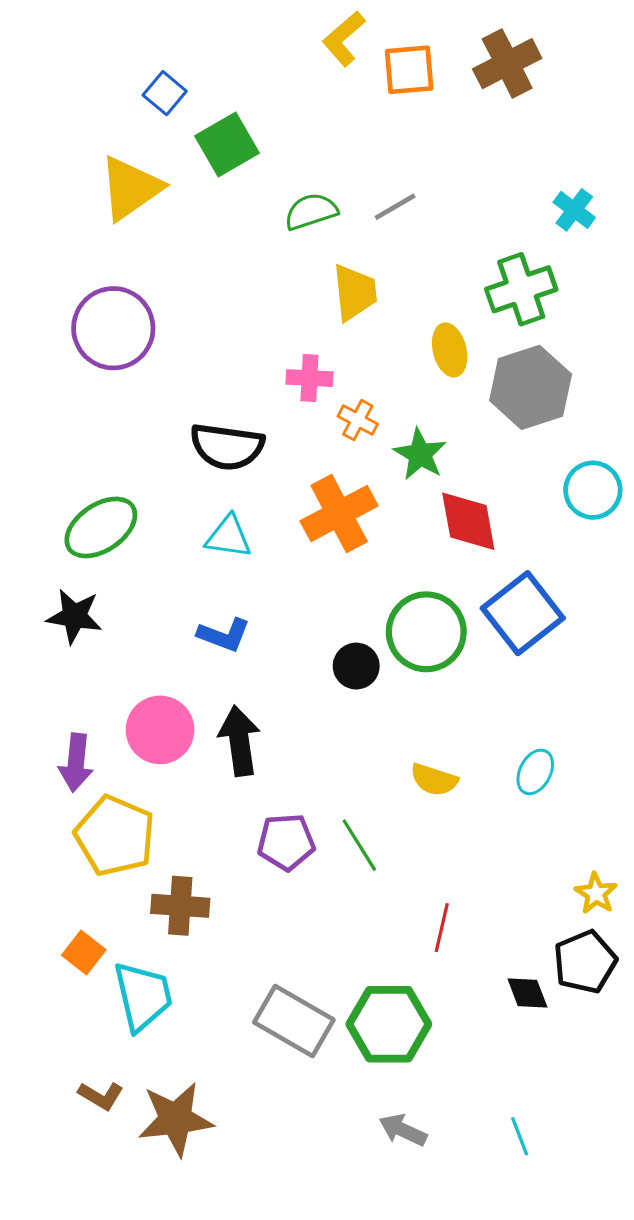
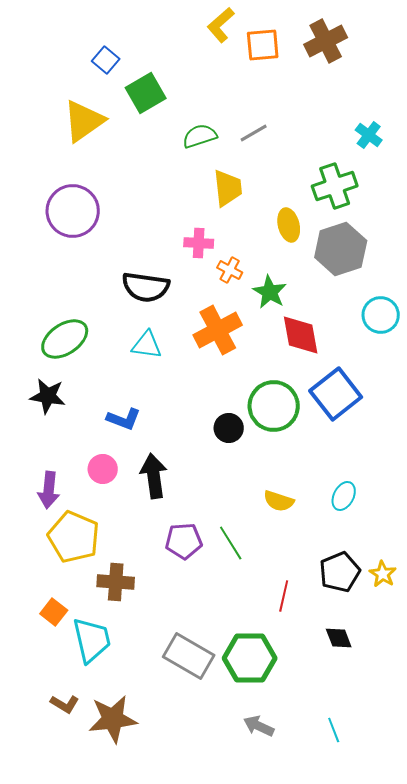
blue L-shape: (224, 635) -> (124, 419), moved
pink circle: (160, 730) -> (103, 469), size x0.7
black pentagon: (585, 962) -> (340, 572), moved

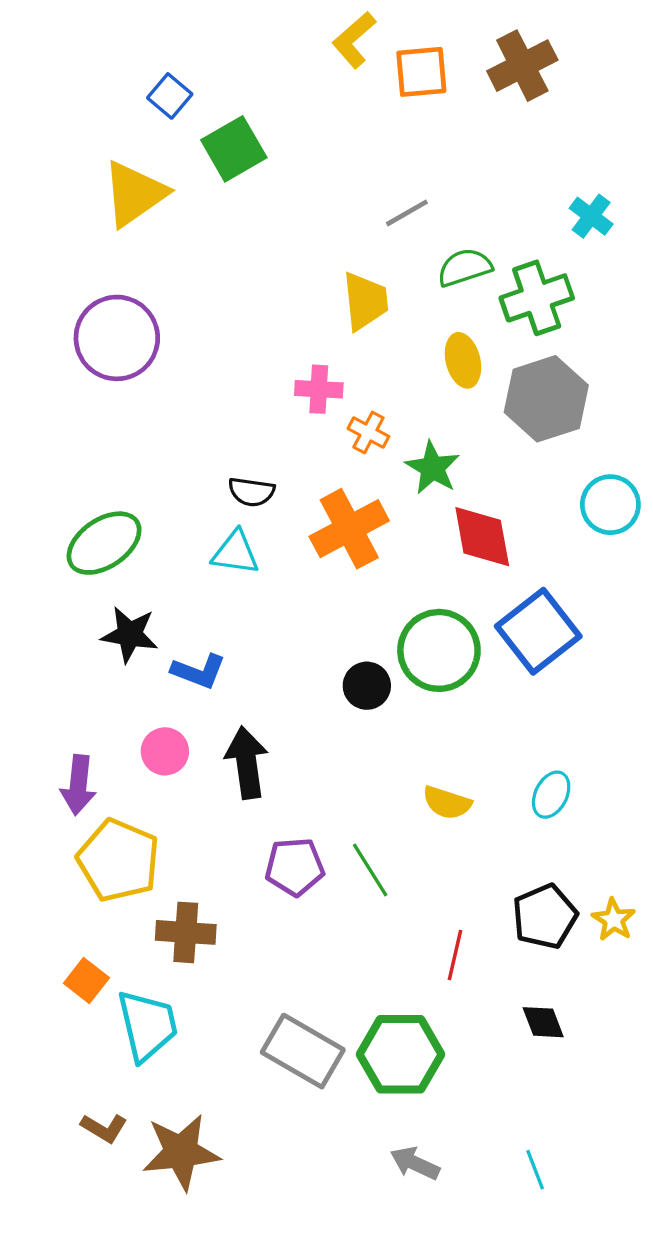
green semicircle: (200, 136) -> (465, 267), moved
black semicircle: (146, 287) -> (251, 492), moved, size x0.6
black star: (48, 396) -> (130, 634), moved

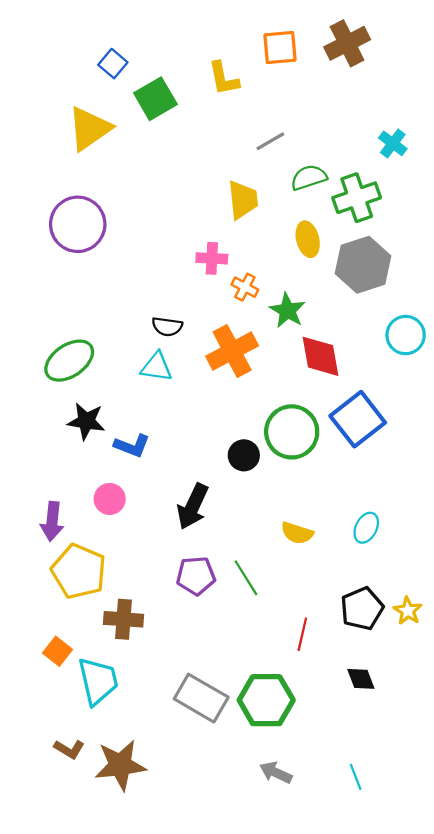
yellow L-shape: (354, 40) -> (224, 78), moved, turned -60
black arrow: (247, 763) -> (193, 506), moved, turned -147

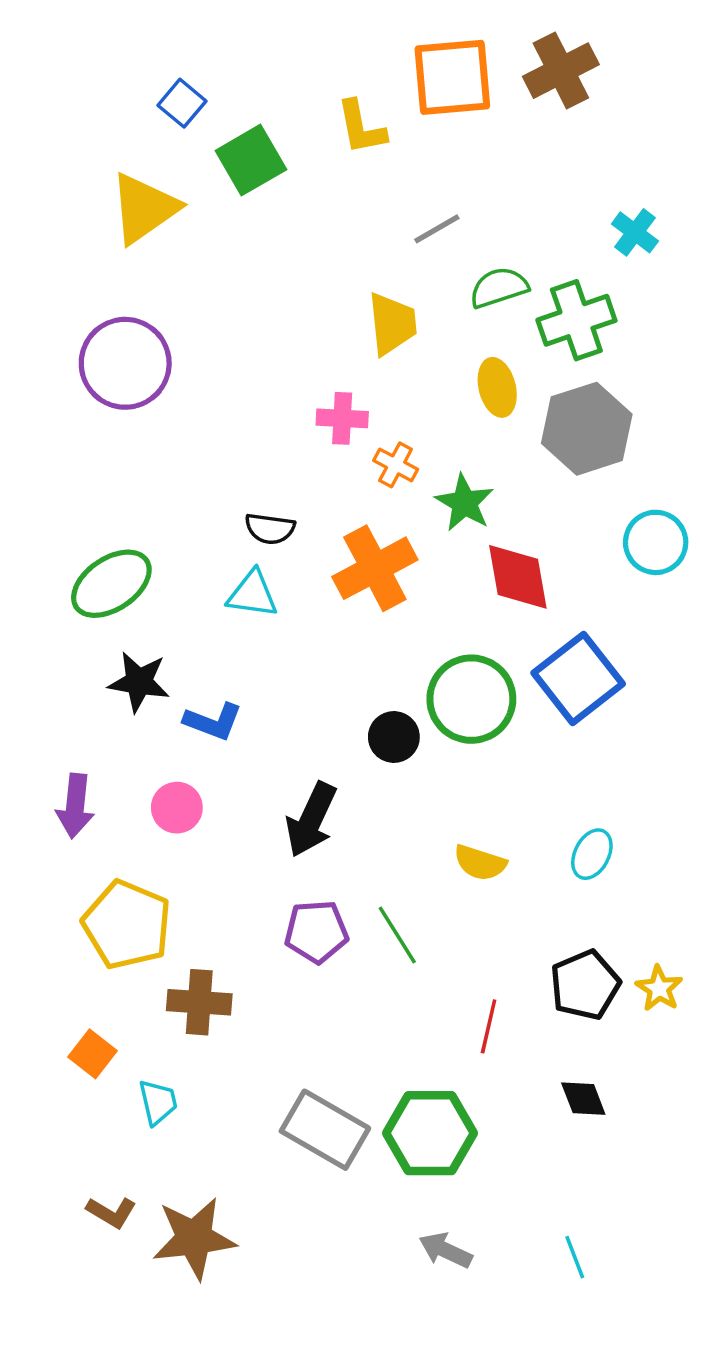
orange square: (280, 48) -> (452, 77), size x1.4
purple arrow: (52, 521) -> (75, 806), moved
cyan trapezoid: (98, 681) -> (158, 1102), size x0.6

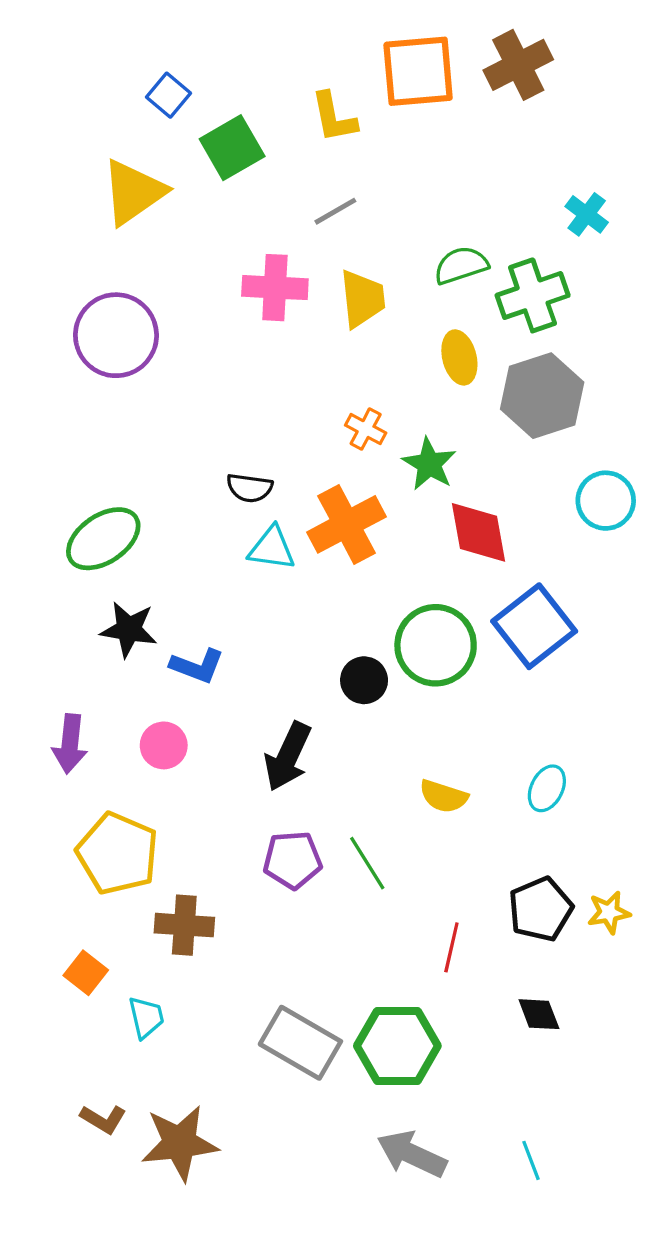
gray line: (437, 229) -> (335, 211), moved
pink cross: (342, 418) -> (275, 288), moved, size x1.4
cyan triangle: (253, 594) -> (272, 548), moved
yellow star: (659, 988) -> (609, 912), turned 30
gray arrow: (446, 1250) -> (412, 1154), size x1.4

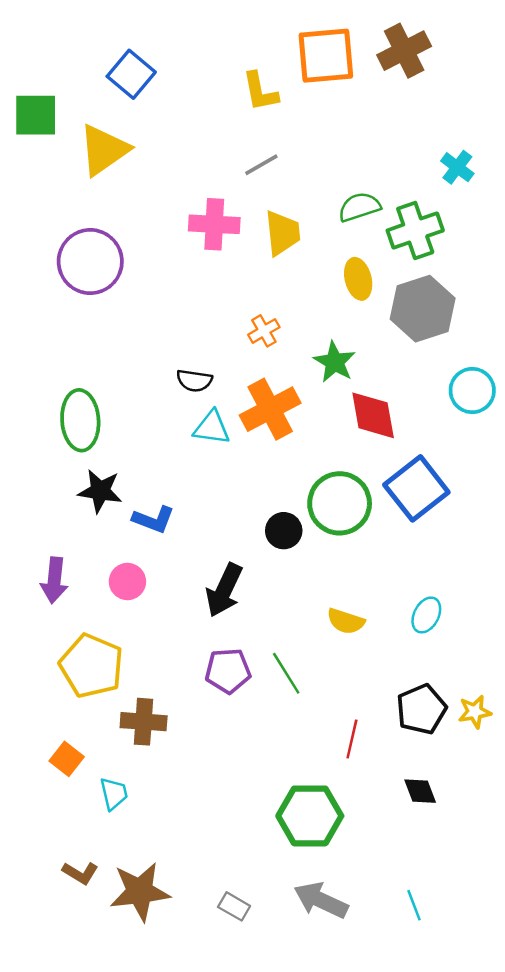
blue square: (168, 95) -> (131, 74), size x1.4
green square: (232, 148) -> (36, 115), moved, turned 30
orange cross: (366, 429) -> (264, 331), moved, turned 32
green ellipse: (103, 539) -> (80, 420), turned -60
gray rectangle: (300, 1043) -> (234, 906), moved, size x0.5

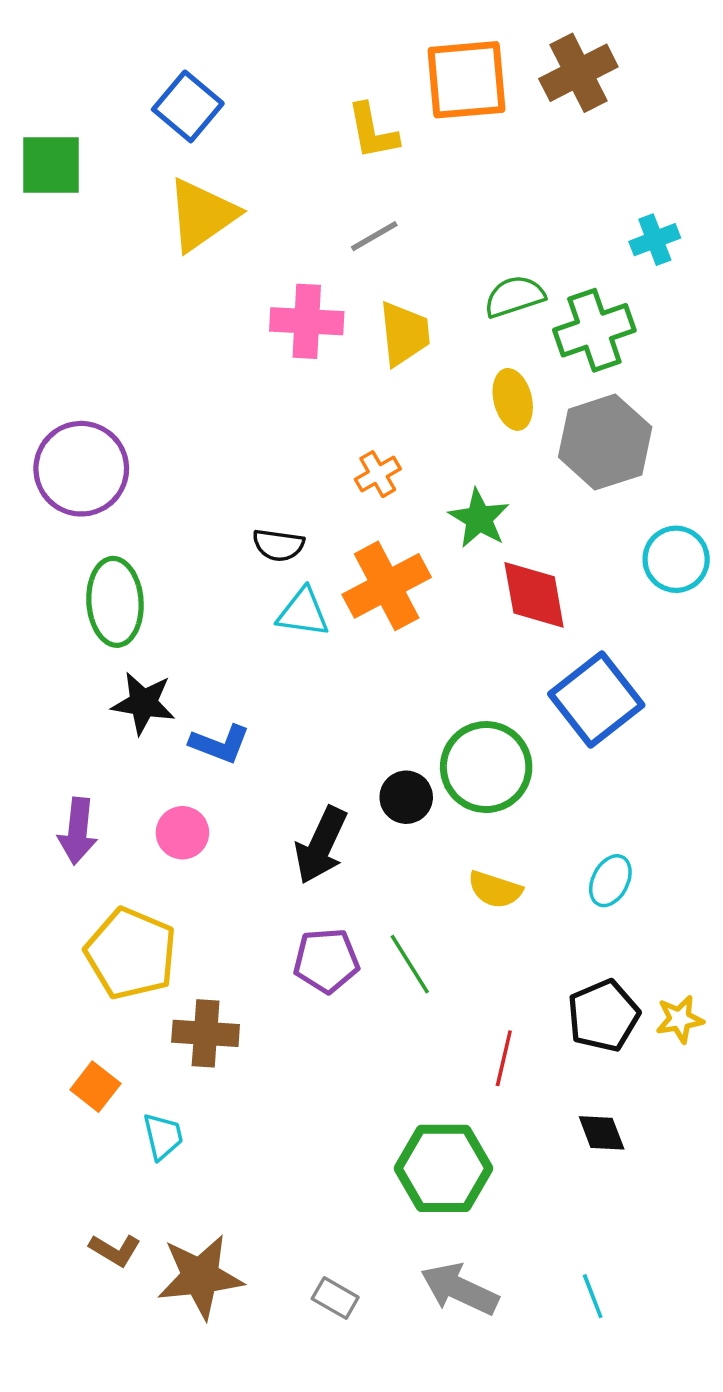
yellow triangle: (104, 150) -> (202, 215), moved
cyan cross: (457, 167) -> (655, 240), turned 32
purple circle: (90, 262) -> (81, 469), moved
green circle: (340, 503) -> (486, 767), moved
black circle: (284, 531) -> (406, 797), moved

